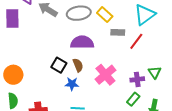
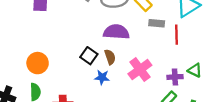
red line: (136, 41) -> (177, 35), turned -42
green triangle: (155, 72) -> (195, 70), turned -32

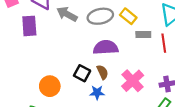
orange circle: (38, 63) -> (50, 86), moved

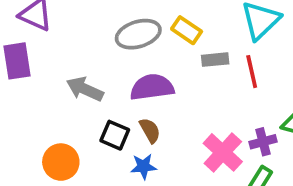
gray arrow: (67, 14) -> (85, 89), moved
pink cross: (133, 81) -> (223, 152), moved

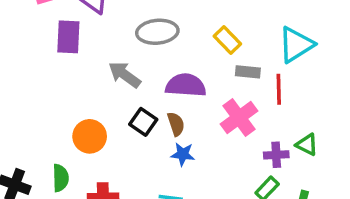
gray ellipse: (138, 34) -> (157, 32), moved
pink cross: (223, 152) -> (239, 118), moved
blue star: (144, 166) -> (183, 154), moved

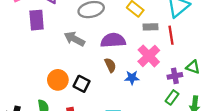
black square: (143, 122) -> (82, 84), moved
blue star: (183, 154) -> (132, 78), moved

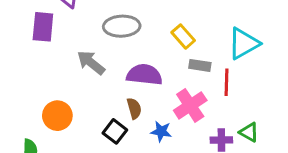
black square: (82, 84) -> (115, 131), moved

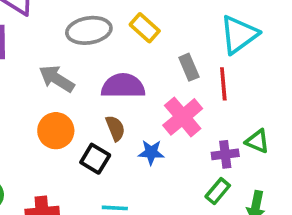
yellow rectangle: (183, 36) -> (145, 28), moved
gray rectangle: (200, 65) -> (189, 67), turned 65
orange circle: (57, 116) -> (56, 131), moved

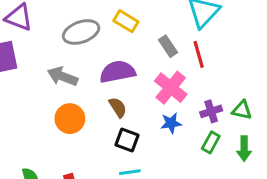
green triangle: (257, 141) -> (242, 110), moved
blue star: (151, 152) -> (171, 123), moved
black square: (95, 159) -> (127, 140), moved

